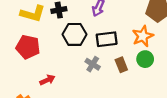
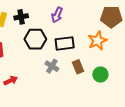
green circle: (145, 59) -> (100, 75), moved

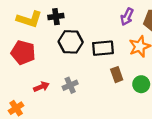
purple arrow: (57, 15) -> (127, 17), moved
gray cross: (52, 66) -> (70, 85), moved, turned 32

